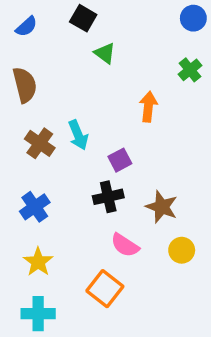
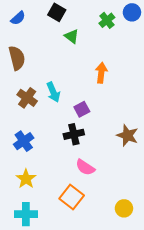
green cross: (190, 70) -> (107, 20), moved
brown star: (162, 207) -> (127, 135), moved
yellow circle: (182, 250) -> (124, 208), moved

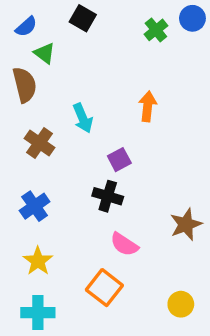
green triangle: (72, 36) -> (45, 53), moved
cyan arrow: (53, 92) -> (83, 118), moved
black cross: (74, 134) -> (108, 196), turned 30
brown star: (127, 135) -> (186, 224), moved, turned 30

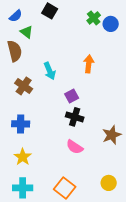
blue circle: (192, 18) -> (111, 24), moved
black cross: (108, 196) -> (75, 117), moved
blue cross: (35, 206) -> (21, 124), turned 36
orange square: (104, 288) -> (65, 188), moved

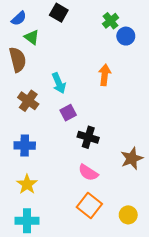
blue circle: (111, 24) -> (126, 36), moved
purple square: (72, 96) -> (68, 113), moved
orange square: (65, 188) -> (89, 205), moved

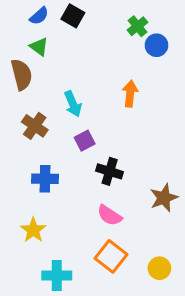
blue semicircle: (19, 18) -> (39, 16), moved
blue cross: (25, 145) -> (45, 179), moved
cyan cross: (27, 221) -> (57, 276), moved

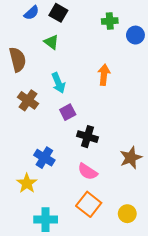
green cross: (137, 26) -> (110, 21), turned 35
blue circle: (156, 45) -> (135, 35), moved
green triangle: (39, 47) -> (51, 42), moved
blue cross: (45, 179) -> (44, 158), moved, turned 30

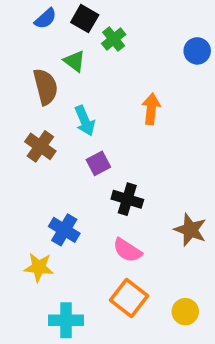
green cross: (110, 21) -> (114, 39), moved, turned -35
brown semicircle: (18, 60) -> (46, 87), moved
brown star: (131, 158) -> (190, 230), turned -30
yellow star: (27, 183) -> (39, 267), turned -30

